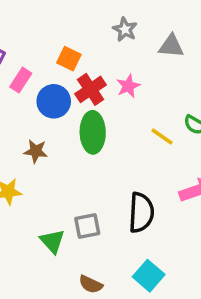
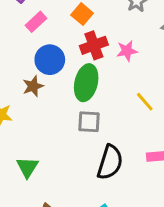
blue circle: (54, 101) -> (50, 60), moved
brown star: (36, 151) -> (33, 86), turned 30
gray square: (87, 226) -> (89, 122), moved

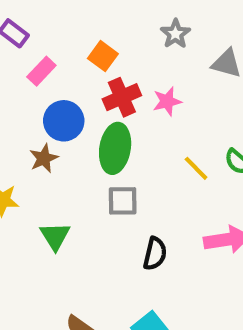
black semicircle: (110, 162) -> (155, 254), size x0.7
green triangle: (27, 167) -> (55, 236), moved

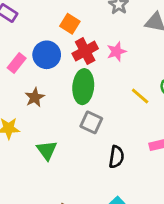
pink rectangle: (41, 71) -> (17, 63), moved
blue circle: (64, 121) -> (47, 55), moved
gray square: (123, 201) -> (91, 122), turned 30

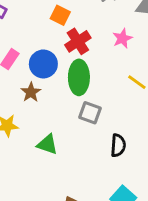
pink star: (116, 52) -> (122, 38), moved
blue circle: (47, 55) -> (43, 64), moved
green triangle: (47, 150) -> (47, 144), turned -30

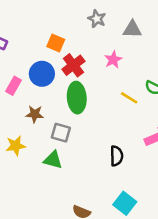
blue circle: (43, 64) -> (42, 74), moved
brown star: (31, 92) -> (35, 114), turned -30
gray square: (90, 113) -> (61, 133), moved

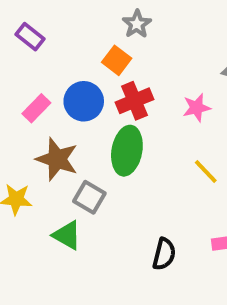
gray star: (97, 19) -> (137, 24), moved
brown star: (35, 114) -> (57, 159), size x1.5

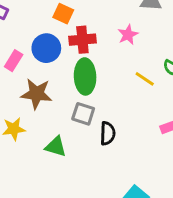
red cross: (134, 101) -> (82, 40), turned 30
gray square: (89, 197) -> (83, 114), moved
black semicircle: (164, 254) -> (108, 133), moved

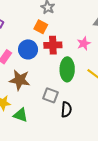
green ellipse: (85, 76) -> (67, 69), moved
green triangle: (56, 147) -> (21, 115), moved

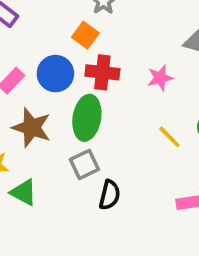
green ellipse: (67, 69) -> (87, 118), moved
gray square: (51, 95) -> (84, 164), turned 35

